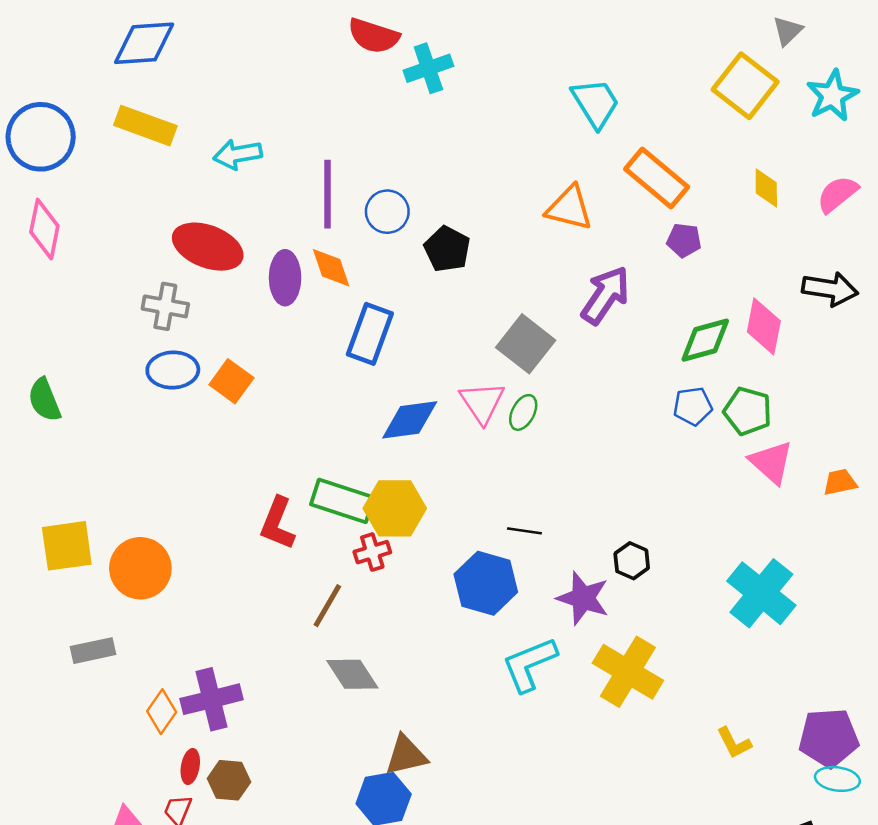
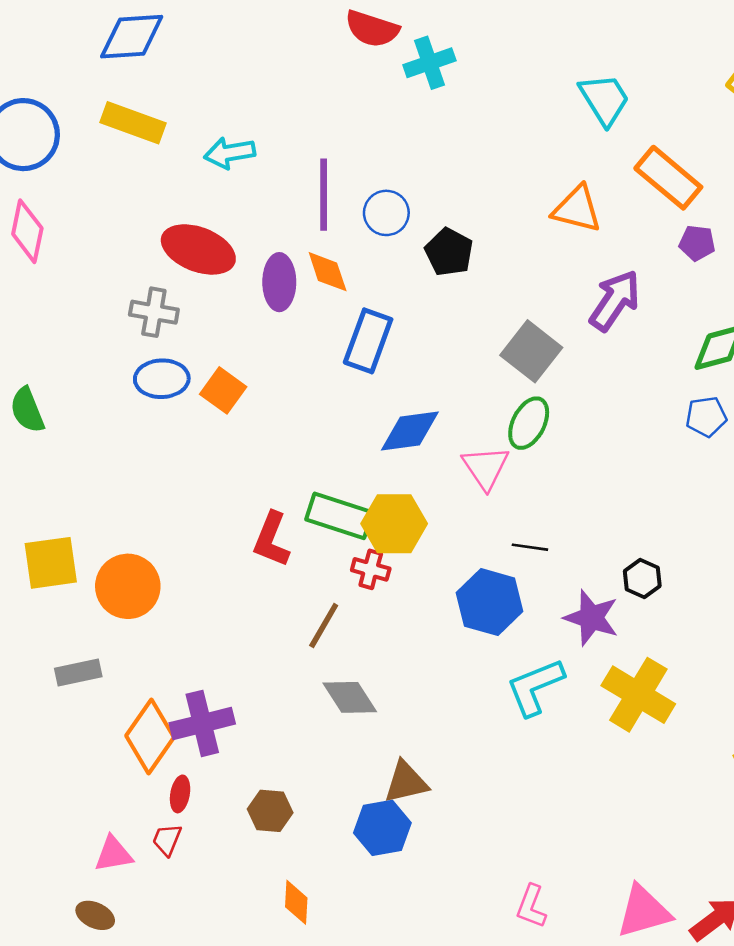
pink triangle: (482, 402) -> (486, 468), moved
green ellipse: (523, 412) -> (529, 423), size x1.4
red cross: (372, 552) -> (371, 569), turned 32
orange diamond: (162, 712) -> (150, 737), size x1.6
brown hexagon: (229, 780) -> (270, 811), moved

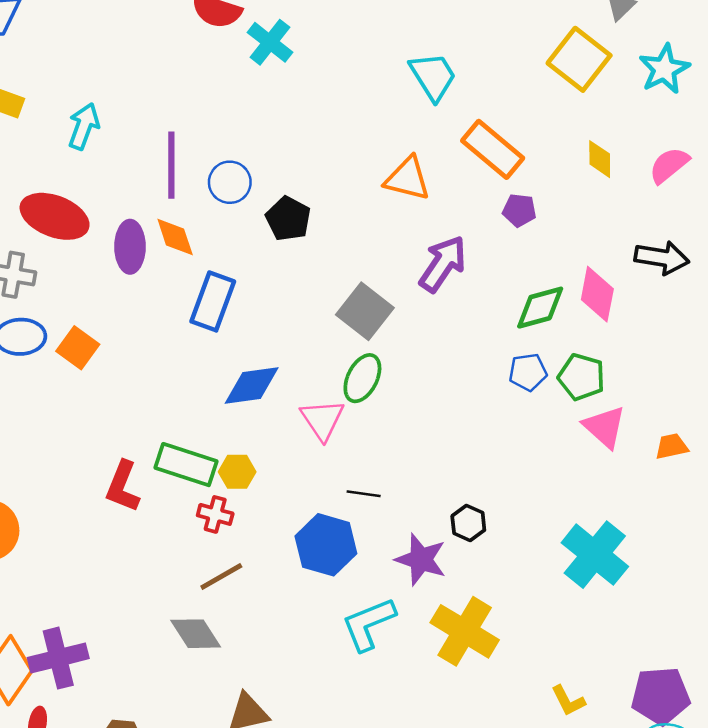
cyan cross: (429, 63) -> (270, 42), turned -33
cyan arrow: (230, 153) -> (84, 126), turned 120
yellow hexagon: (394, 524) -> (237, 472), size x0.6
brown line: (324, 626) -> (221, 577), moved, turned 30

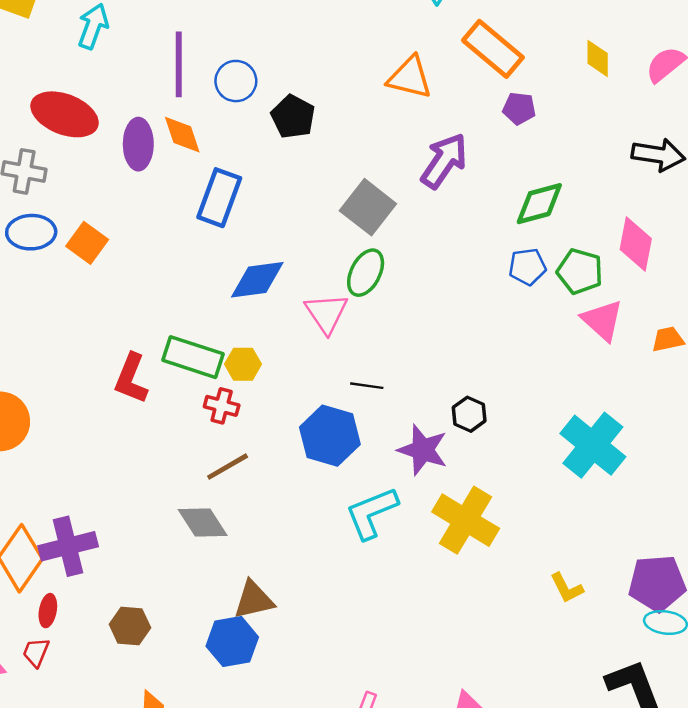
pink diamond: (597, 294) -> (636, 244), moved

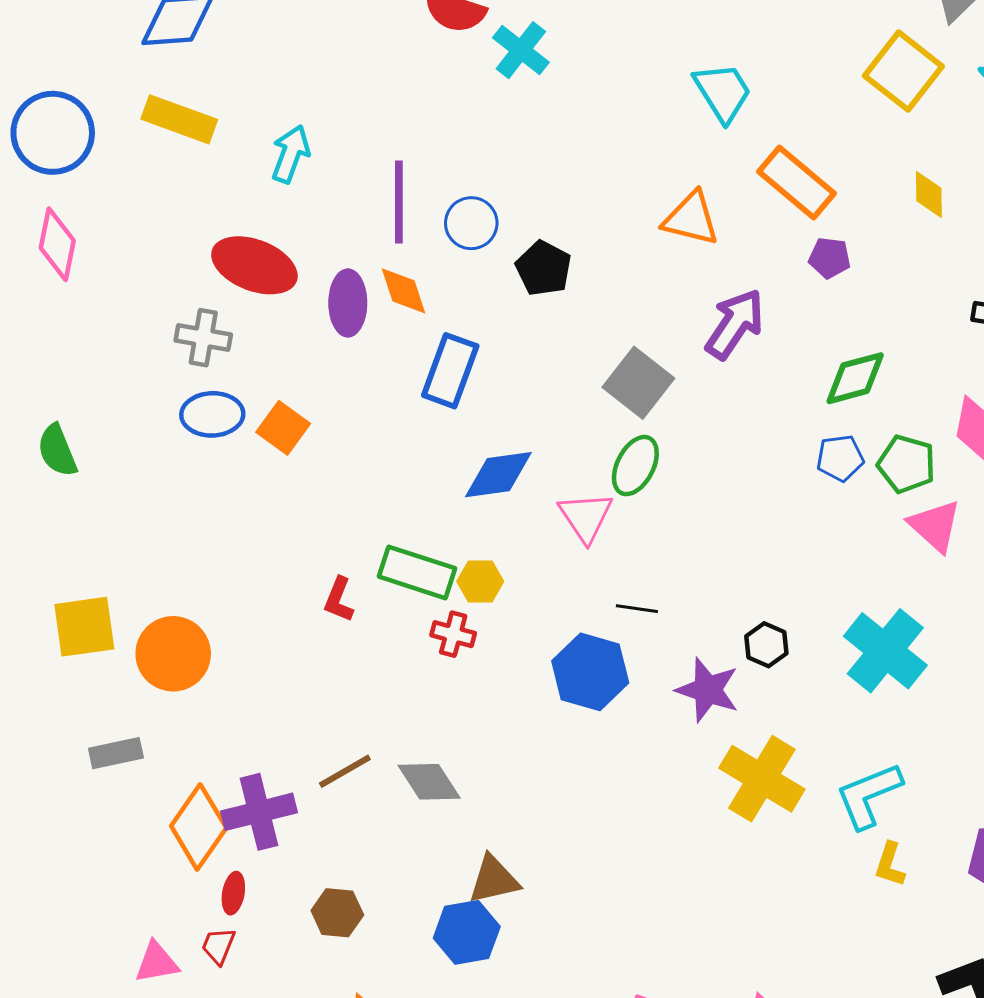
red L-shape: (131, 379) -> (339, 600), size x0.7
cyan cross: (593, 445) -> (885, 651), moved
brown line: (228, 467) -> (345, 771), moved
cyan L-shape: (372, 513) -> (869, 795), moved
yellow L-shape: (567, 588) -> (890, 865), turned 45

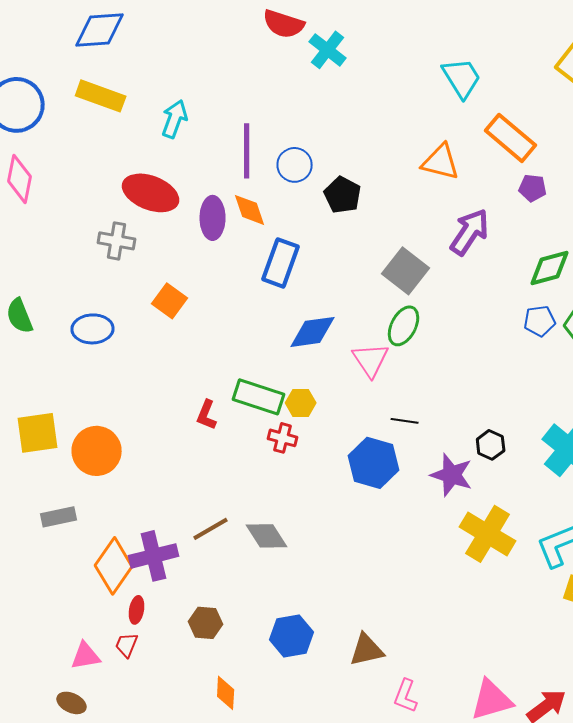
blue ellipse: (212, 414) -> (93, 329), moved
brown triangle: (494, 880) -> (367, 650), moved

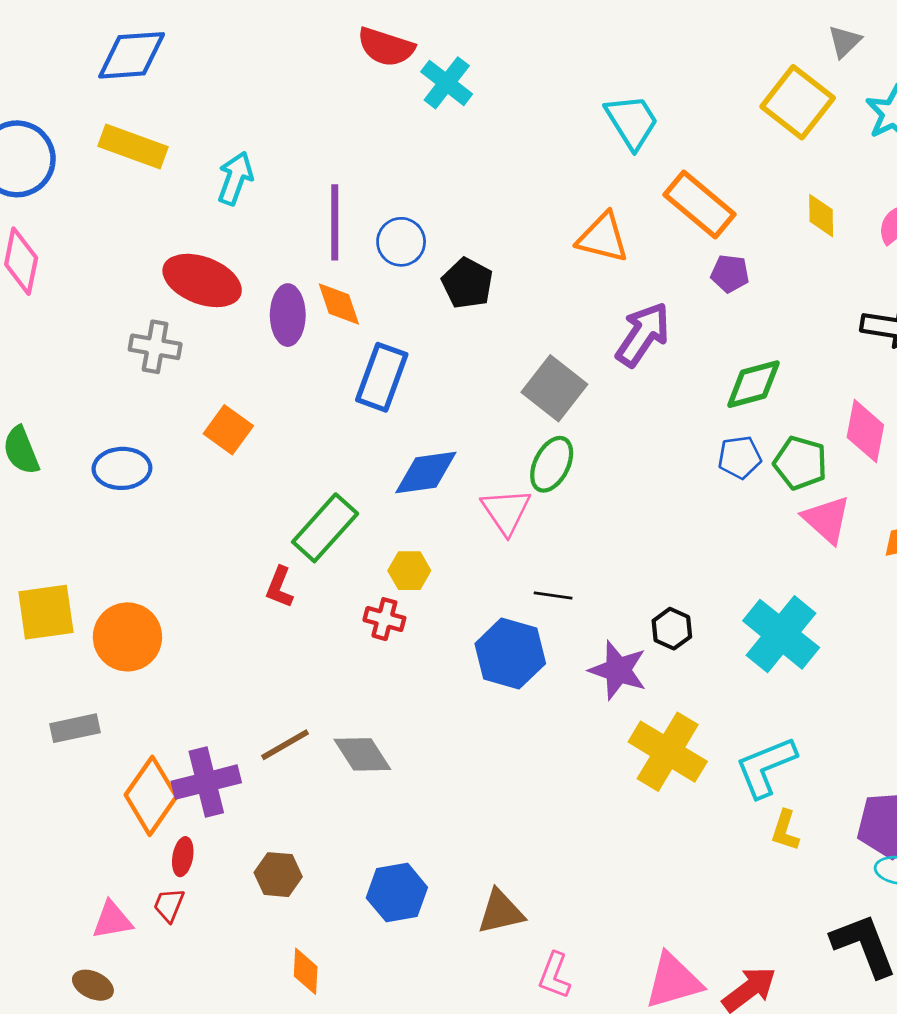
green rectangle: (259, 397) -> (325, 528), moved, turned -66

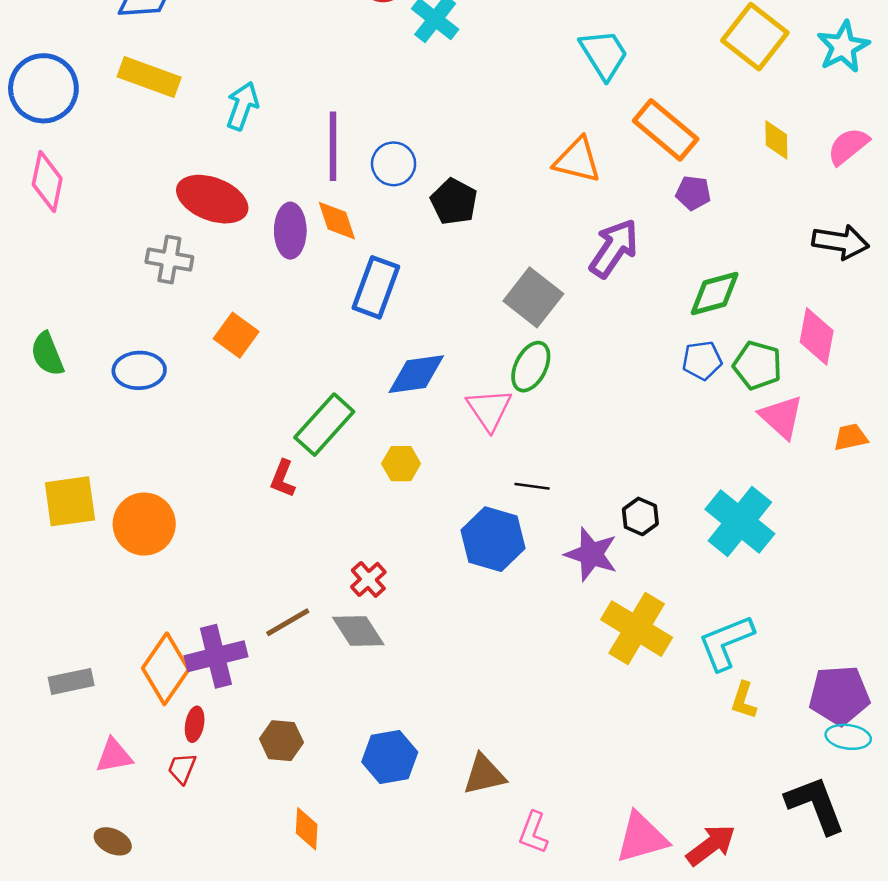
red cross: (384, 619) -> (368, 579), moved, turned 33
gray rectangle: (75, 728) -> (71, 681), moved
pink triangle: (112, 920) -> (114, 756), moved

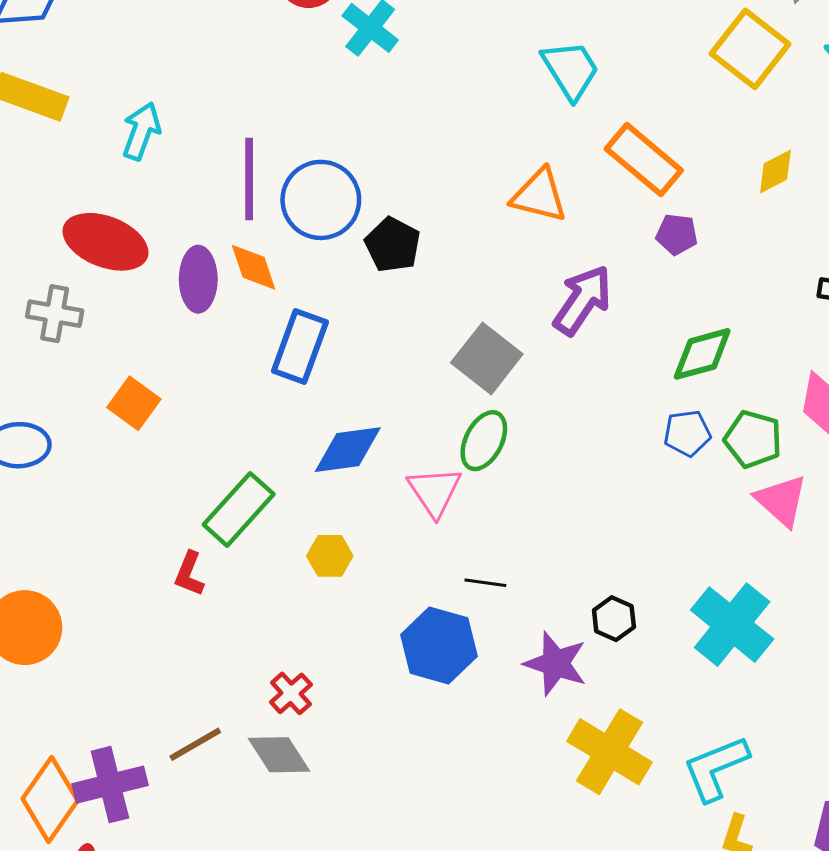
yellow diamond: (776, 140) -> (775, 171), turned 63
blue circle: (394, 164) -> (321, 200), size x1.5

